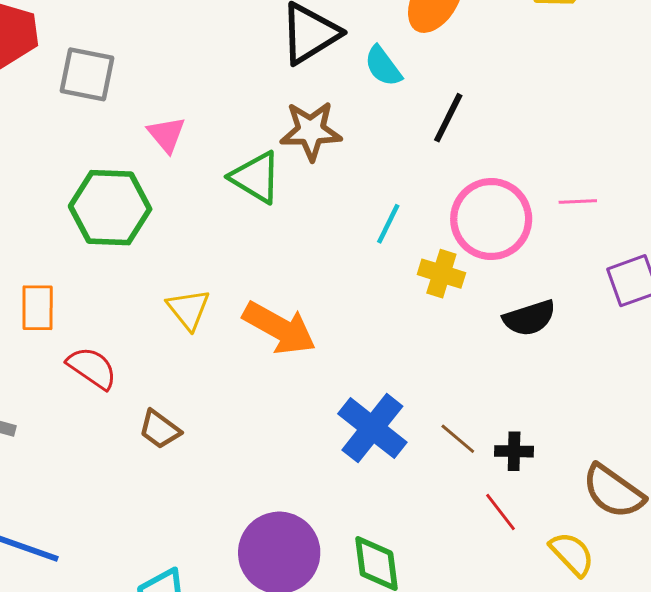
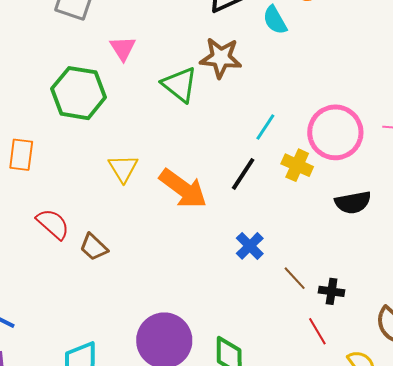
black line: (448, 118) -> (243, 174), moved
red semicircle: (92, 368) -> (53, 224), moved
blue cross: (372, 428) -> (250, 246), moved, size x0.6

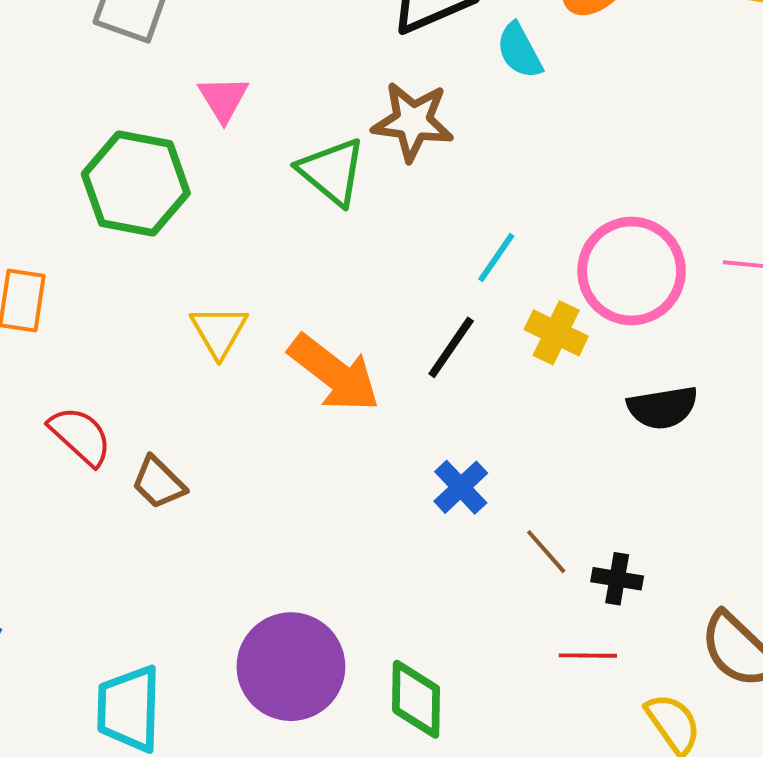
red line: (317, 331) -> (588, 656), turned -60

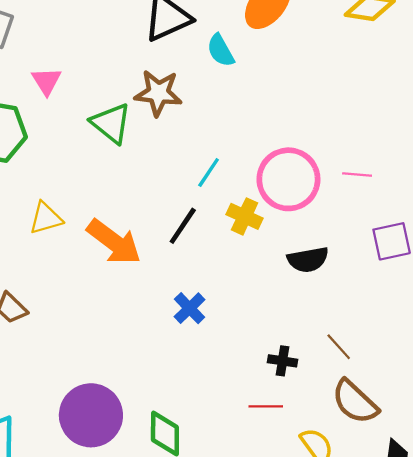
yellow triangle: (219, 331) -> (46, 218), turned 45
brown line: (546, 552) -> (339, 347), moved

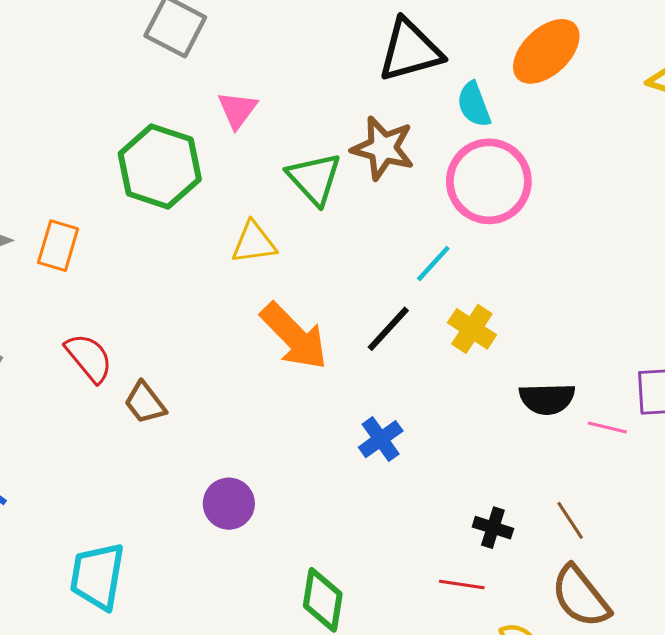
pink line: (357, 175) -> (607, 427), moved
pink circle: (288, 179) -> (489, 181), moved
yellow triangle: (46, 218) -> (254, 243), moved
purple circle: (91, 415) -> (229, 504), moved, size x0.6

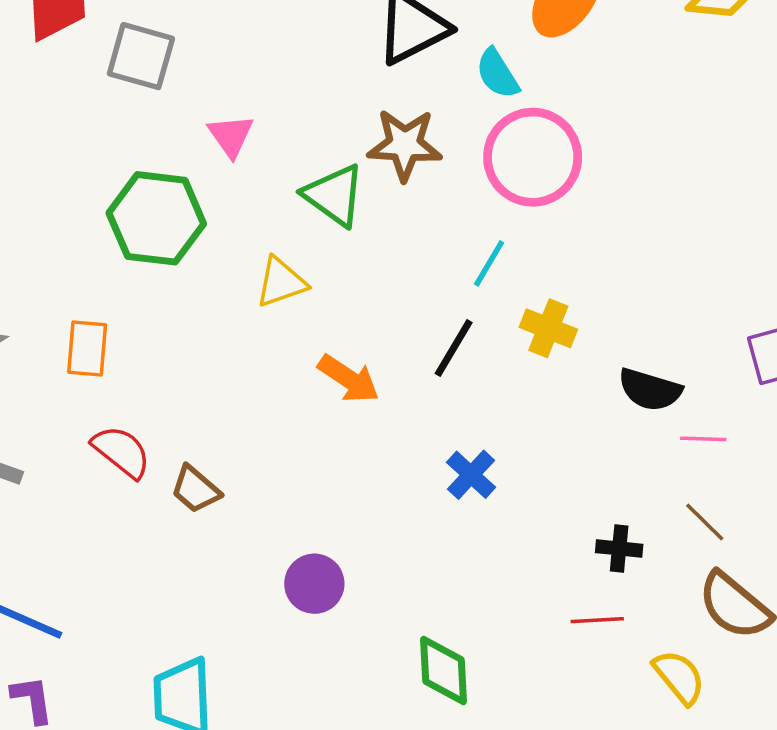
orange rectangle: (58, 246) -> (87, 349), moved
orange arrow: (294, 336) -> (349, 379), size x0.7
black semicircle: (547, 399) -> (650, 390), turned 30
pink line: (607, 427) -> (703, 439), moved

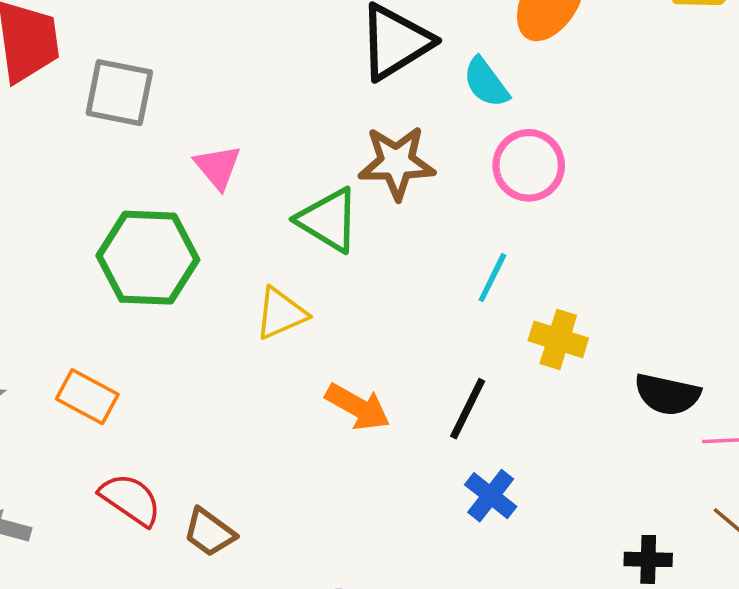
pink circle: (533, 157) -> (529, 165), size x0.7
black line: (454, 348) -> (468, 409), moved
orange rectangle: (87, 349) -> (87, 397), turned -62

